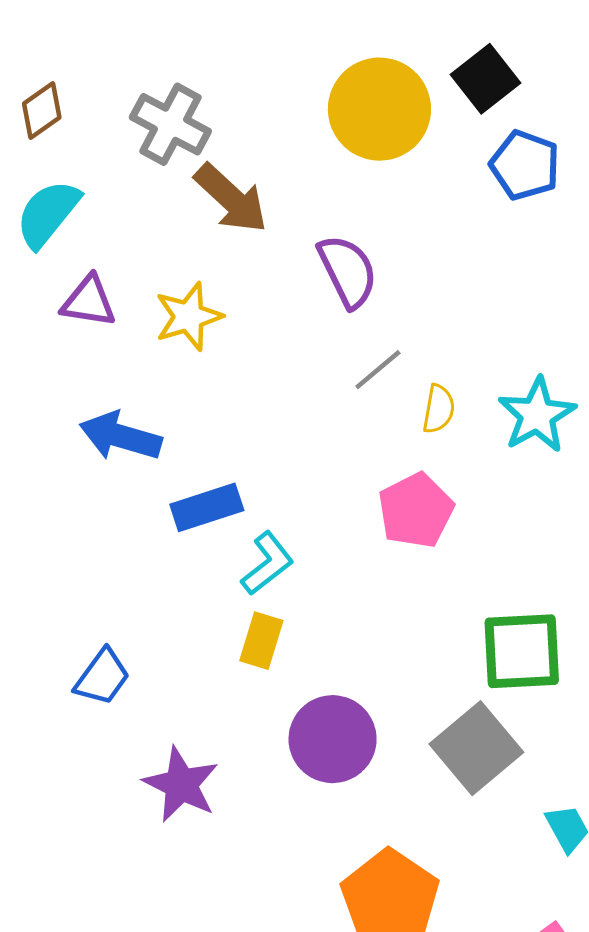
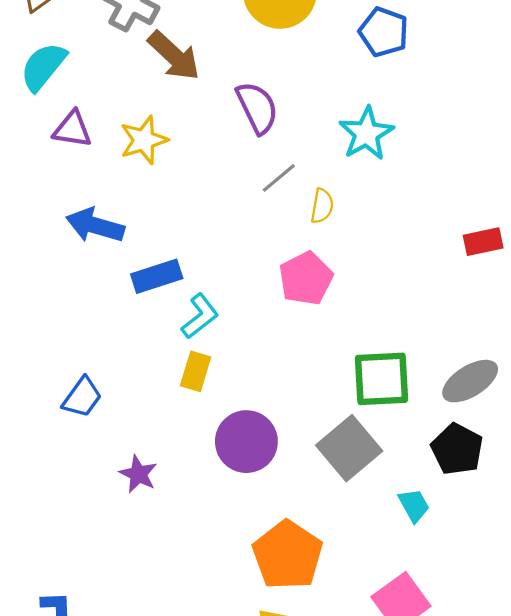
cyan star: (537, 415) -> (366, 134), moved
purple star: (181, 785) -> (138, 474), size x0.7

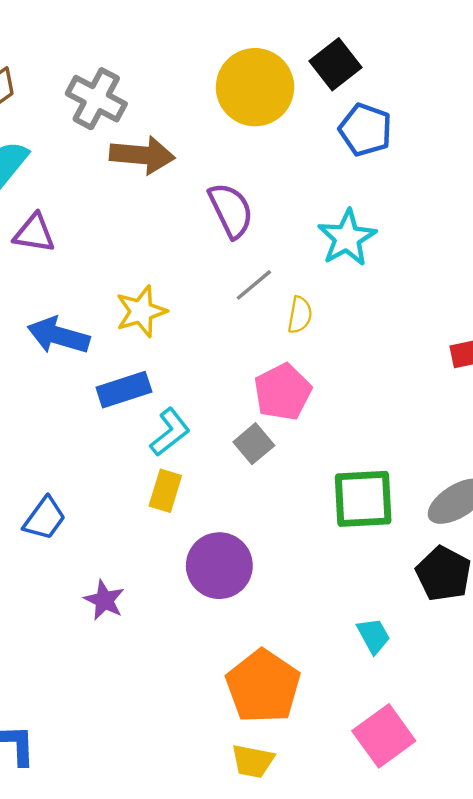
brown arrow: (174, 56) -> (142, 155), turned -38
yellow star: (144, 140) -> (141, 311), moved
gray square: (349, 448) -> (254, 444), moved, size x0.6
cyan trapezoid: (414, 505) -> (373, 636), moved

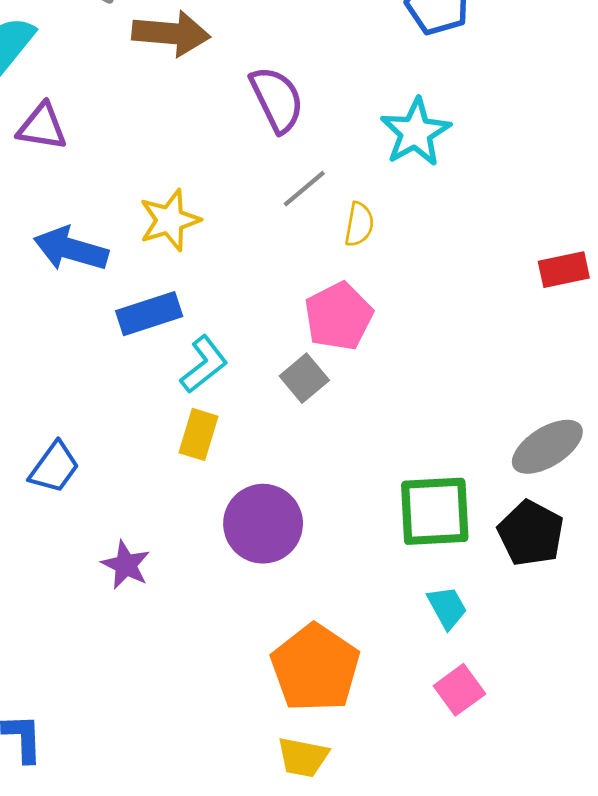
green square: (363, 499) -> (435, 511), moved
pink square: (384, 736) -> (459, 690), moved, size x0.7

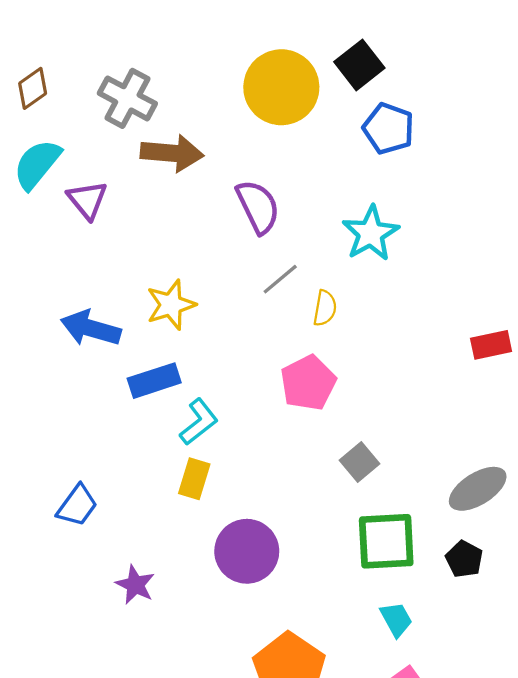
purple triangle: (42, 127) -> (87, 200), moved, turned 42
gray square: (304, 378) -> (359, 462), moved
black pentagon: (531, 533) -> (464, 559), size x0.7

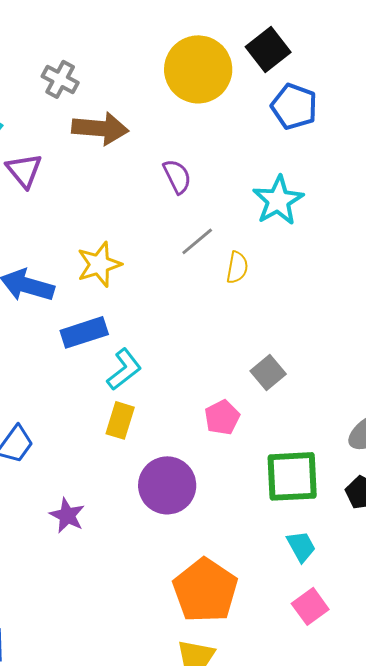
gray cross: (127, 98) -> (60, 79), size x0.7
purple semicircle: (258, 207) -> (177, 176), size x0.7
pink pentagon: (308, 383) -> (222, 417), moved, size x0.7
gray square: (359, 462) -> (268, 372), moved

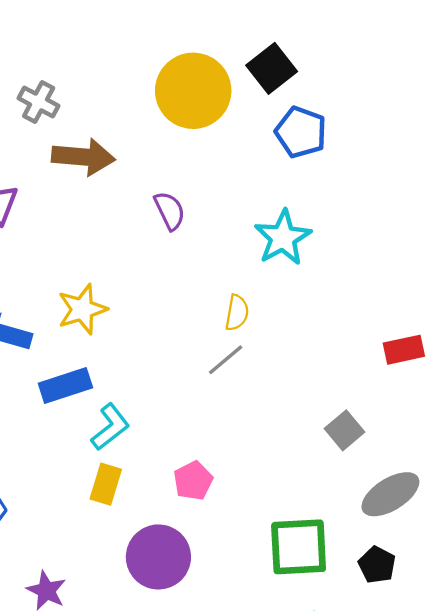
gray line: (197, 241) -> (226, 360), moved
gray square: (268, 372) -> (344, 430), moved
pink pentagon: (222, 417) -> (193, 481), moved

